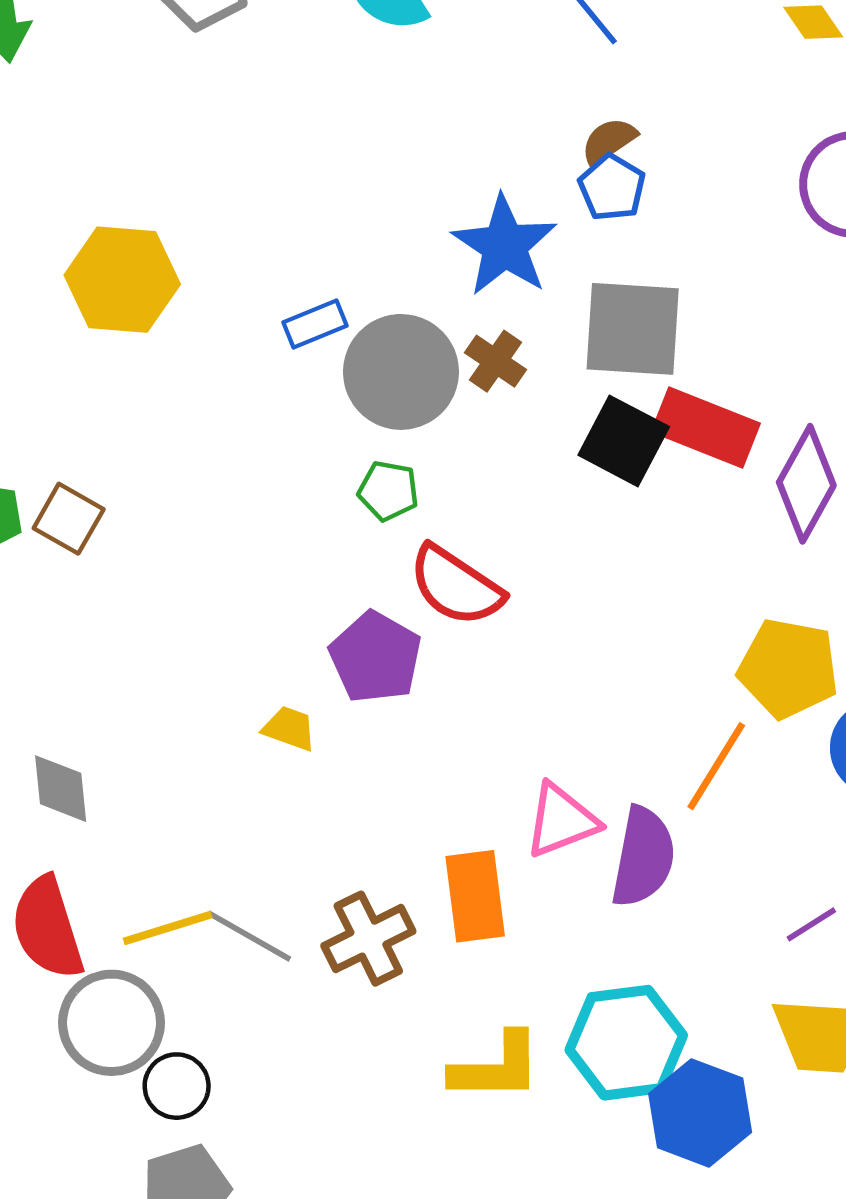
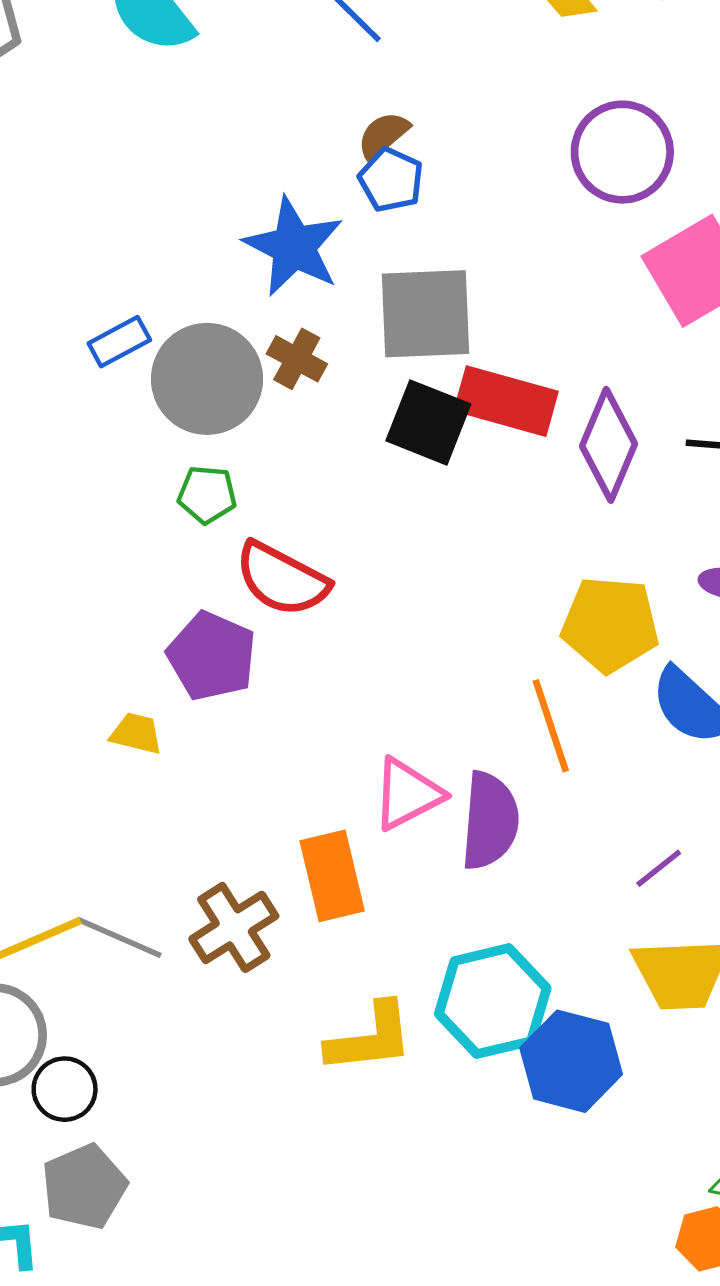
orange line: (716, 766) -> (551, 726), turned -44

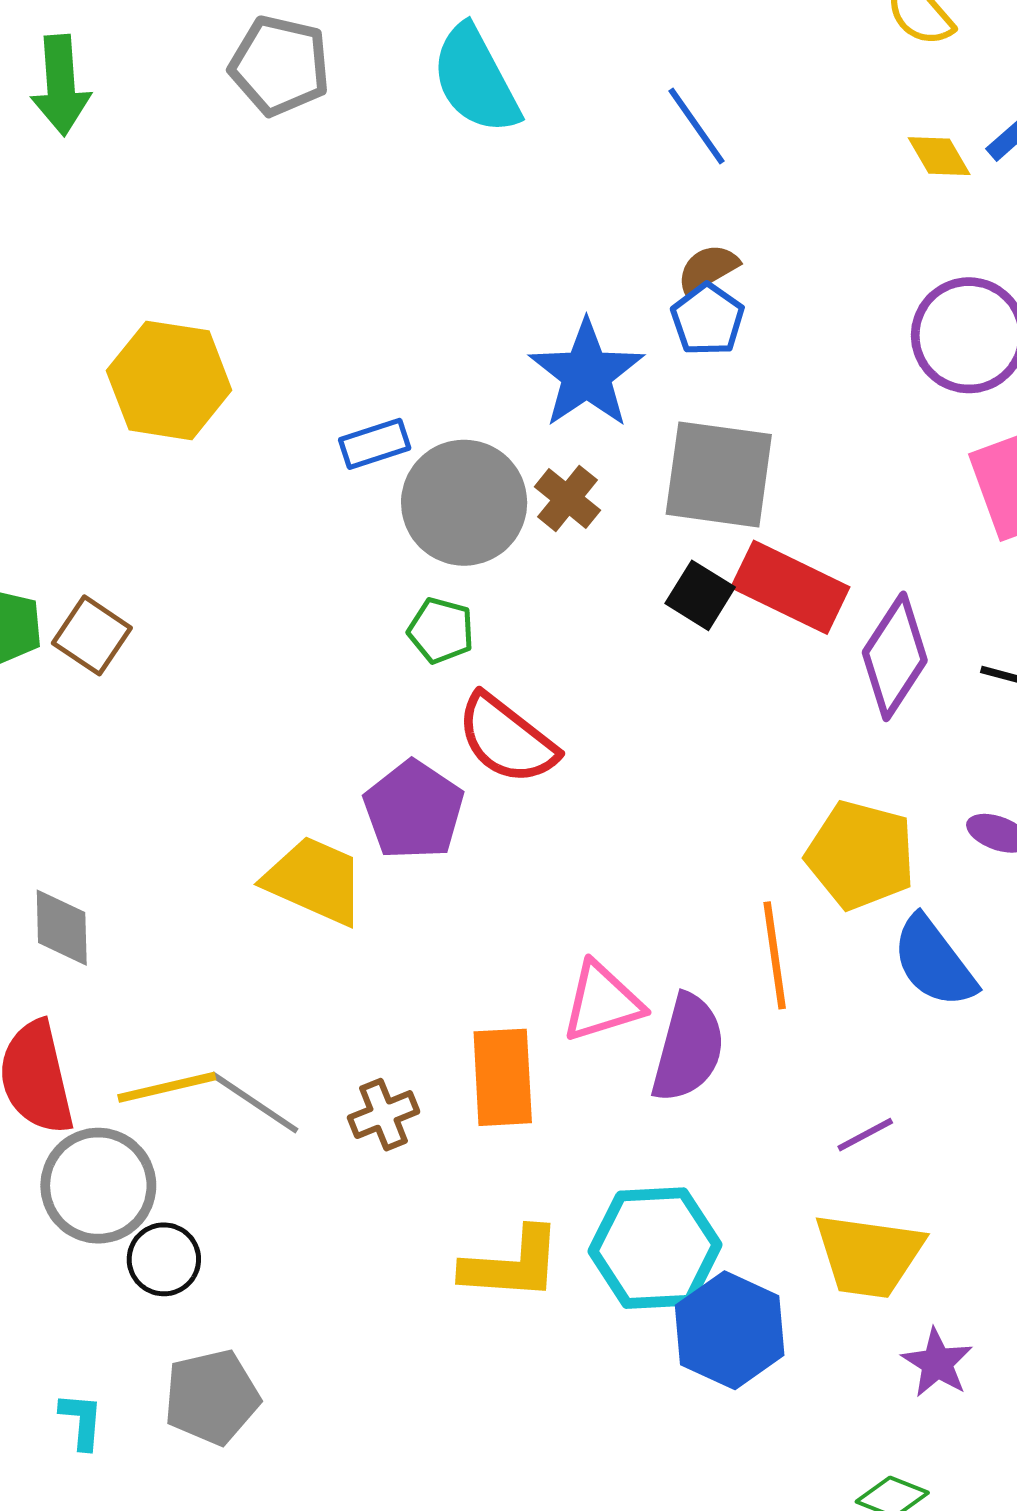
black square: (428, 422) -> (700, 595), size x0.7
yellow trapezoid: (136, 733) -> (315, 880), size x1.8
brown cross: (234, 927) -> (383, 1115), size x0.7
gray pentagon: (84, 1187) -> (212, 1397), moved

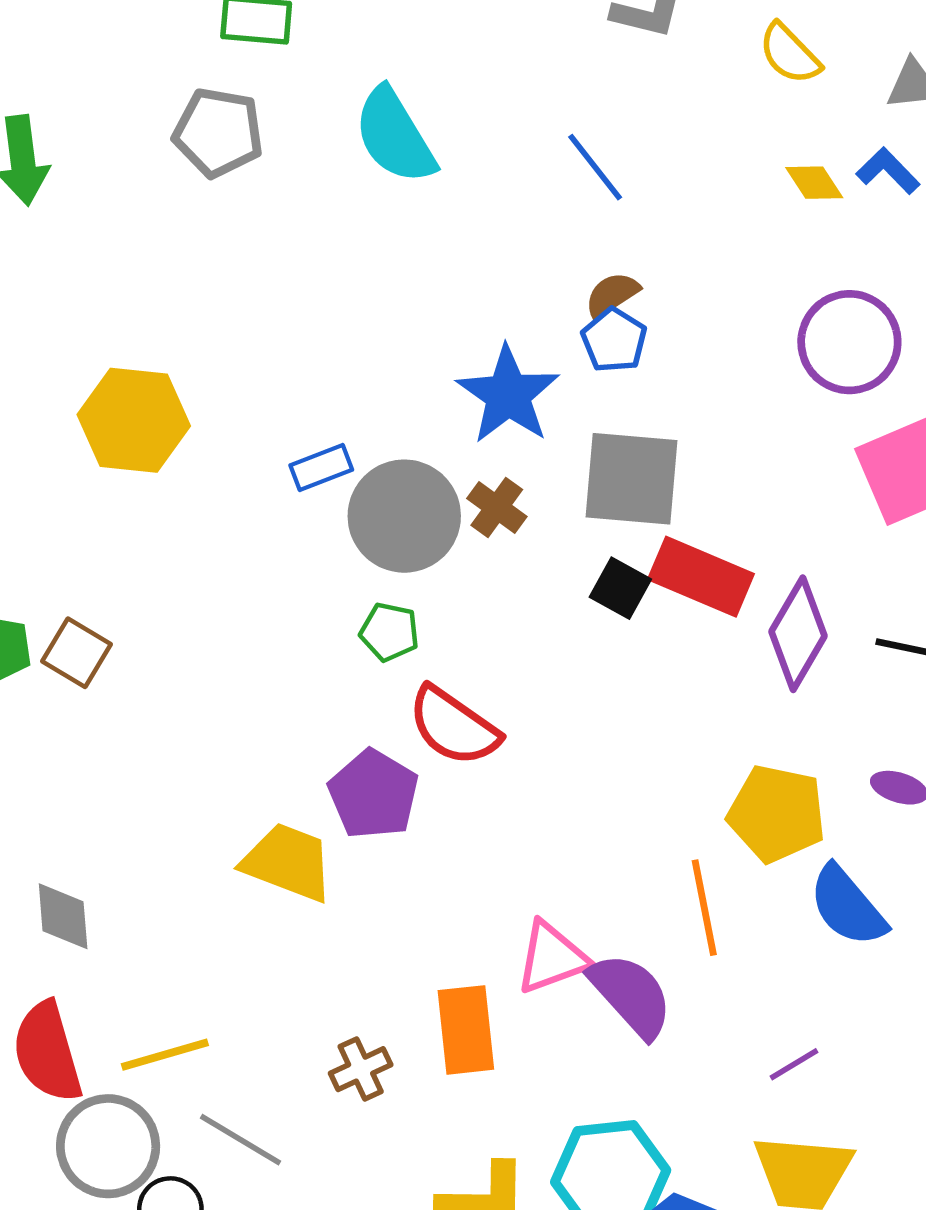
purple semicircle: (688, 1048) -> (631, 995), turned -54
gray line: (254, 1103) -> (241, 1140), moved

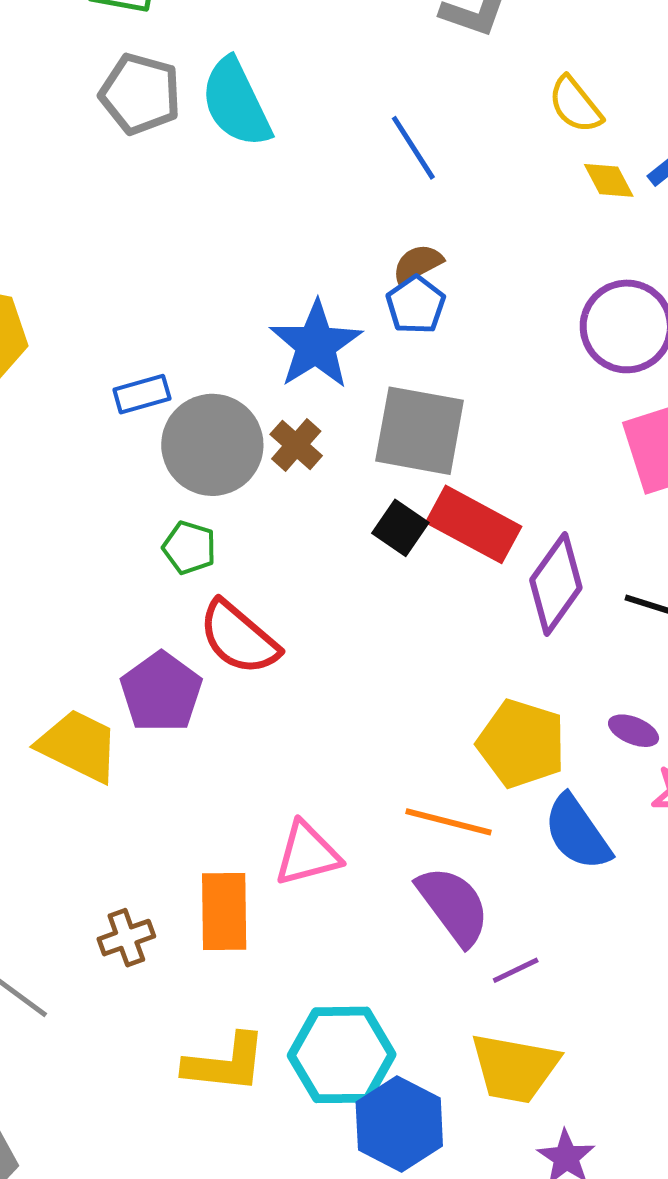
yellow semicircle: (790, 54) -> (575, 105), moved
gray pentagon: (218, 132) -> (140, 94), moved
orange line: (704, 908) -> (448, 822), turned -70
purple semicircle: (631, 995) -> (453, 906), moved

